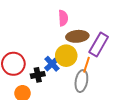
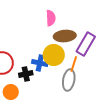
blue cross: (52, 64) -> (40, 63), turned -35

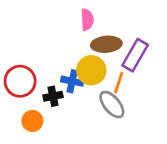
gray ellipse: (69, 80) -> (112, 105), turned -50

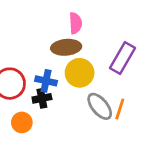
brown ellipse: (106, 44) -> (66, 47), moved
blue cross: (72, 81) -> (46, 81), moved
orange line: (119, 83) -> (120, 109), moved

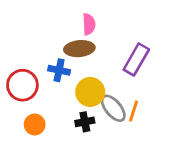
yellow circle: (80, 73) -> (90, 92), moved
blue cross: (46, 81) -> (59, 70), moved
black cross: (42, 98) -> (85, 122), moved

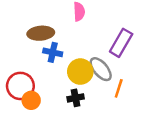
brown ellipse: (79, 49) -> (41, 33), moved
red circle: (22, 85) -> (20, 86), moved
gray ellipse: (113, 108) -> (101, 69), moved

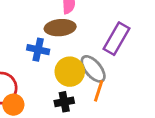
brown ellipse: (41, 33) -> (60, 28), moved
orange line: (119, 88) -> (99, 91), moved

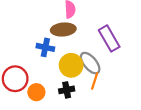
purple rectangle: (116, 39) -> (109, 38), turned -60
orange circle: (13, 105) -> (36, 92), moved

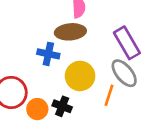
gray ellipse: (90, 63) -> (124, 73), moved
black cross: (67, 90) -> (62, 106), moved, turned 32

